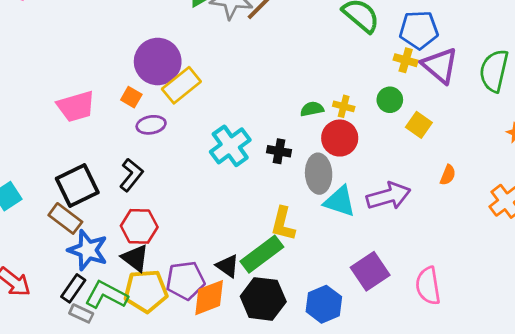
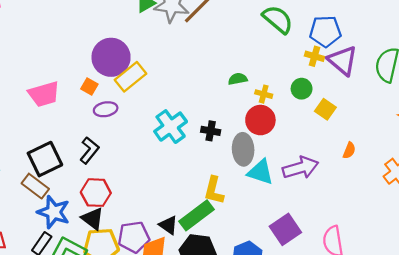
green semicircle: (312, 109) -> (238, 79), moved

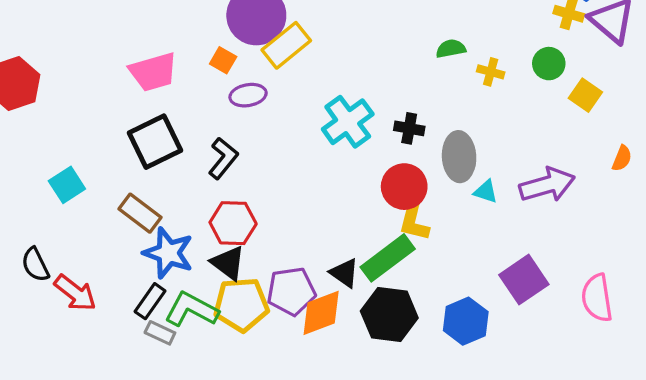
red circle: (260, 120) -> (404, 187), moved
black square: (45, 159) -> (155, 142), moved
cyan triangle: (260, 172) -> (486, 192), size x0.6

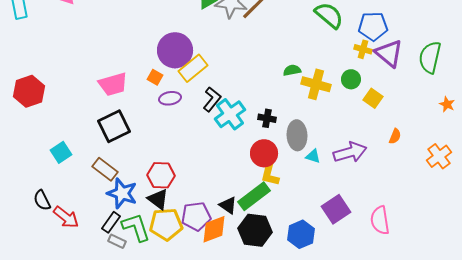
yellow cross: (491, 72) -> (316, 84), size x1.8
black L-shape: (223, 158) -> (212, 99), moved
green L-shape: (192, 309) -> (136, 227), turned 44

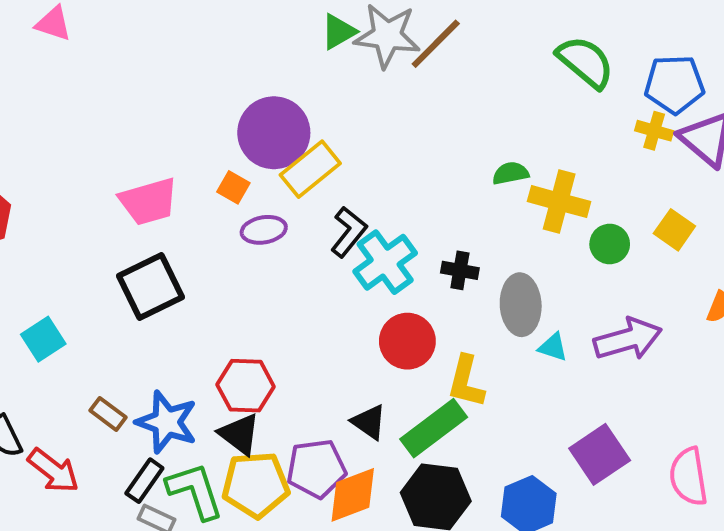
green circle: (351, 79) -> (610, 244), moved
red circle: (264, 153) -> (407, 341), moved
brown rectangle: (105, 169) -> (108, 414), moved, size x0.7
black triangle: (228, 205) -> (369, 422), moved

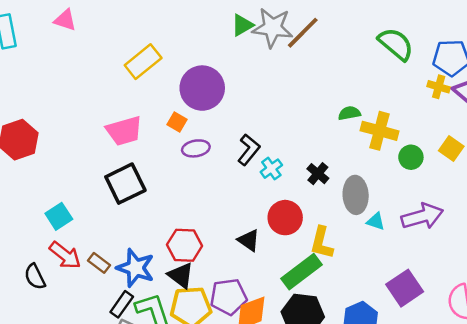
yellow rectangle: (310, 169) -> (143, 62), moved
cyan cross: (385, 262) -> (271, 169), size x0.6
black cross: (460, 270) -> (318, 174), turned 30
black triangle: (369, 422) -> (249, 240), moved
red arrow: (53, 471) -> (65, 255), moved

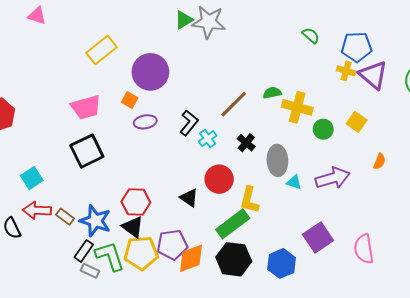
brown line: (303, 33) -> (234, 104), moved
green semicircle: (396, 44) -> (311, 35), size x0.6
red arrow: (65, 255) -> (37, 210), turned 144

